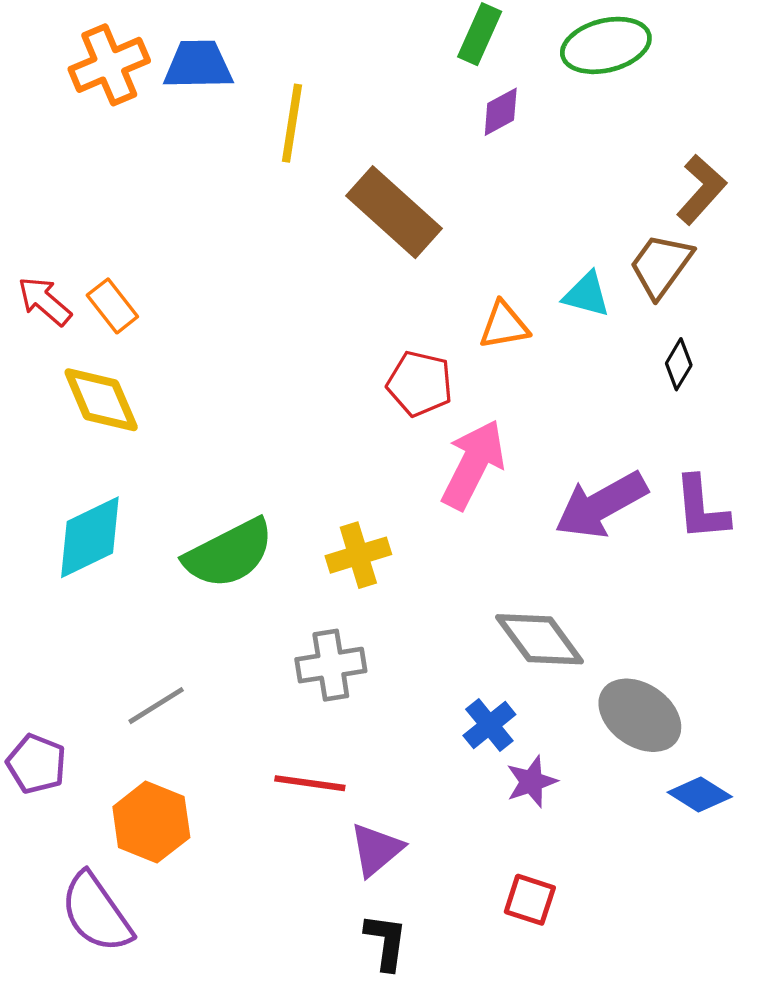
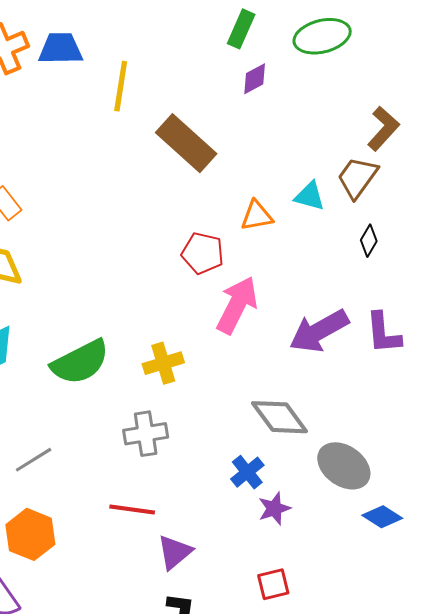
red square: (530, 900) -> (273, 584), turned -32

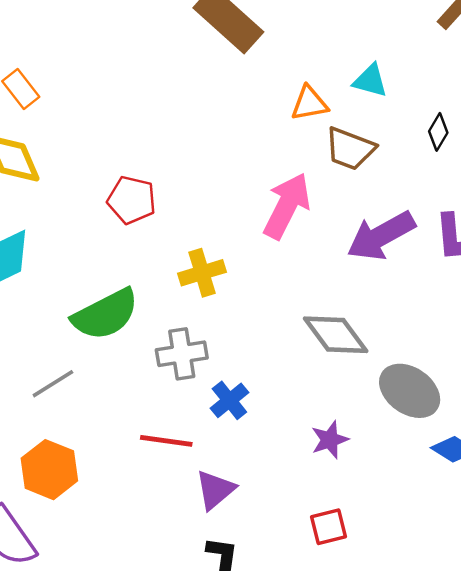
brown trapezoid: (357, 177) -> (350, 149), moved, turned -105
red pentagon: (203, 253) -> (132, 200), moved
green semicircle: (80, 362) -> (105, 314), moved
blue cross: (247, 472) -> (229, 400), moved

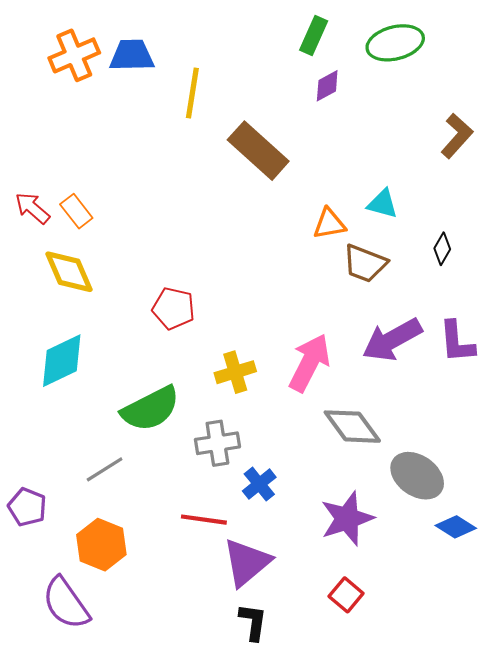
pink arrow: (287, 206) -> (309, 363), moved
purple star: (330, 440) -> (347, 519), size x1.6
purple triangle: (215, 490) -> (247, 562), size x1.4
red square: (328, 527) -> (346, 595), turned -36

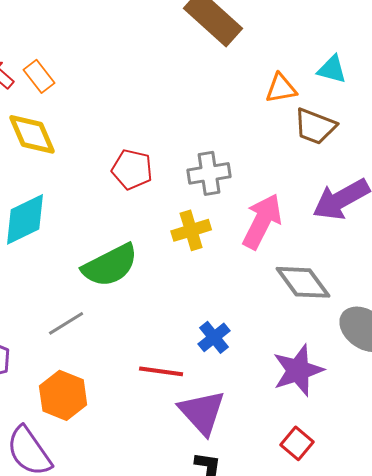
gray cross: (217, 443) -> (209, 173), moved
purple triangle: (247, 562) -> (202, 412), turned -32

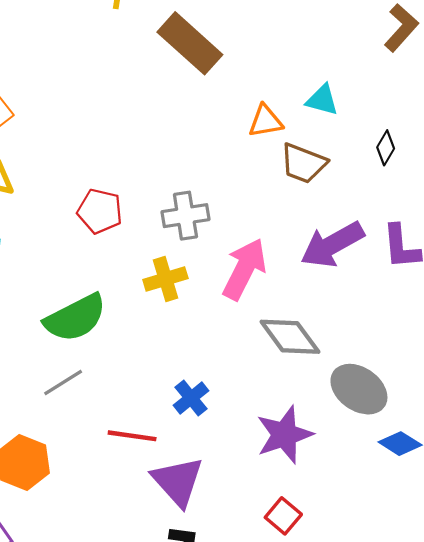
gray line: (66, 323) -> (63, 382), moved

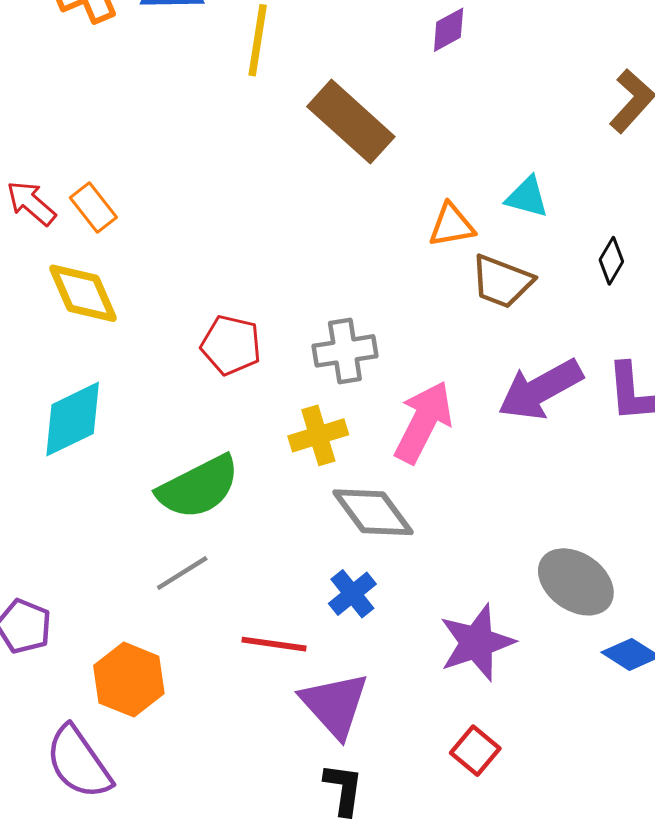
gray diamond: (290, 337) -> (373, 512), moved

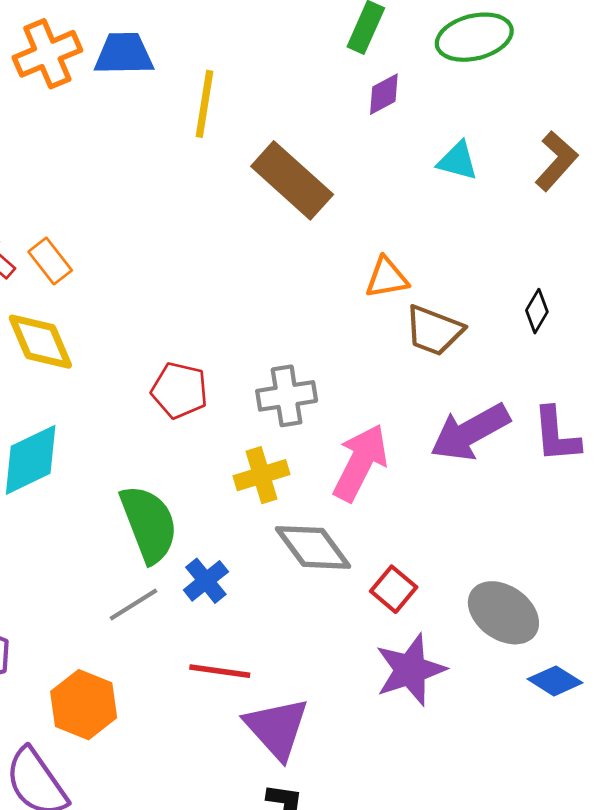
cyan triangle: (527, 197) -> (458, 161), moved
green semicircle: (198, 487) -> (149, 524), turned -84
blue cross: (352, 594) -> (206, 581), moved
red square: (475, 751) -> (394, 589), moved

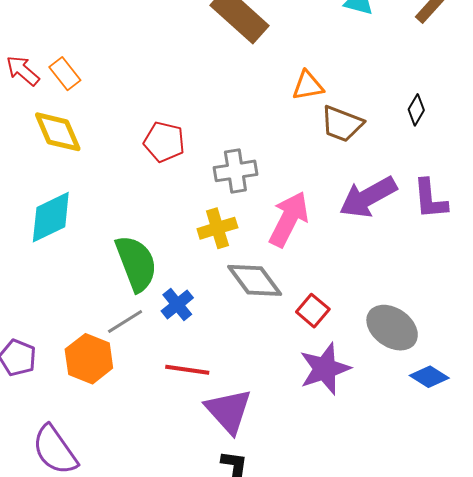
red pentagon: (179, 390) -> (164, 142), moved
orange hexagon: (84, 705) -> (89, 359), moved

